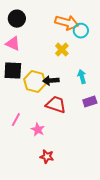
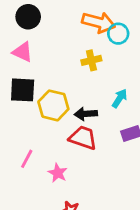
yellow cross: (62, 50) -> (91, 60), turned 32
cyan arrow: (82, 77) -> (120, 98), turned 48
black arrow: (51, 81) -> (86, 114), moved

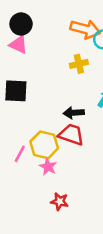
pink triangle: (23, 52) -> (18, 45), moved
yellow hexagon: (53, 105) -> (44, 145), moved

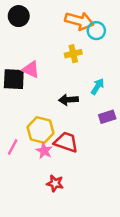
pink triangle: (18, 45) -> (31, 69), moved
red trapezoid: (71, 135) -> (66, 142), moved
pink line: (20, 154) -> (13, 147), moved

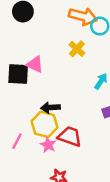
yellow cross: (73, 54) -> (77, 49), turned -35
black arrow: (68, 100) -> (51, 108), moved

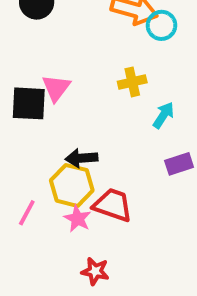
yellow cross: (77, 49) -> (132, 82), moved, turned 35
pink triangle: (35, 64) -> (56, 88), turned 42

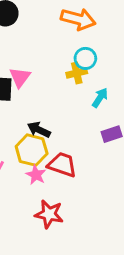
cyan circle: (162, 25) -> (85, 58), moved
black arrow: (81, 158) -> (39, 130), turned 30
red star: (95, 271) -> (49, 214), size x1.4

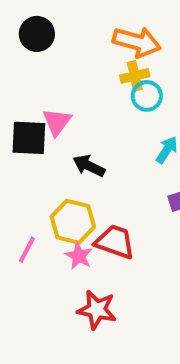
yellow cross: (77, 73) -> (135, 76), moved
black arrow: (39, 130) -> (89, 166), moved

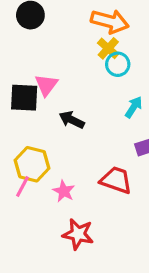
yellow cross: (135, 76) -> (108, 48), turned -35
yellow hexagon: (73, 222) -> (32, 164), moved
red trapezoid: (115, 242) -> (116, 180), moved

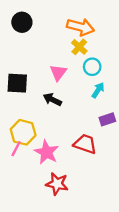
cyan circle: (118, 64) -> (92, 67), moved
pink triangle: (46, 85) -> (58, 73), moved
pink star: (64, 191) -> (47, 152), size x1.5

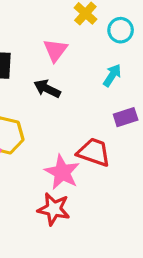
cyan circle: (92, 67) -> (121, 30), moved
pink star: (47, 152) -> (62, 172), moved

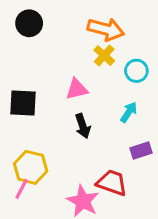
pink triangle: (55, 50) -> (77, 89), turned 40
black arrow: (47, 89) -> (83, 126), moved, turned -135

